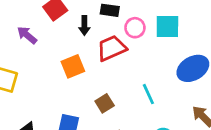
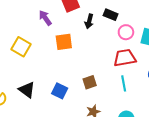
red trapezoid: (112, 48) -> (125, 58), moved
orange square: (73, 66) -> (64, 42), moved

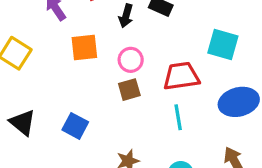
pink circle: (126, 32) -> (131, 60), moved
brown square: (90, 82) -> (129, 90), moved

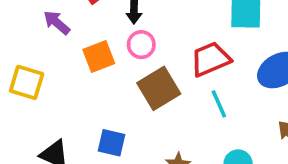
pink circle: (131, 60) -> (141, 45), moved
brown square: (129, 90) -> (159, 88), size x1.6

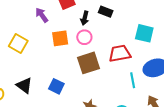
cyan line: (219, 104) -> (133, 80), moved

